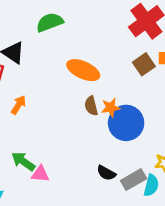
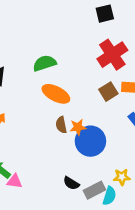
green semicircle: (50, 22) -> (44, 63), moved

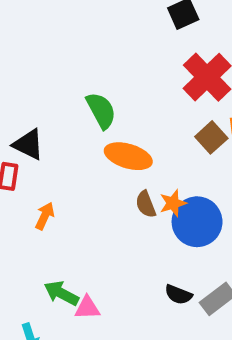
green semicircle: (44, 63) -> (101, 110), turned 90

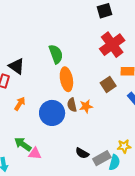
brown square: (211, 137) -> (108, 84), moved
orange ellipse: (128, 156) -> (66, 79), turned 55
blue circle: (197, 222) -> (52, 113), moved

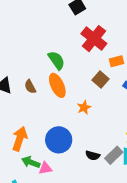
green semicircle: (56, 54) -> (56, 60), moved
orange arrow: (20, 104) -> (20, 139), moved, size x1.6
brown semicircle: (72, 105) -> (30, 87), moved
blue circle: (52, 113) -> (59, 140), moved

